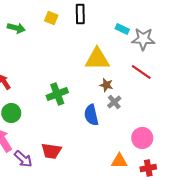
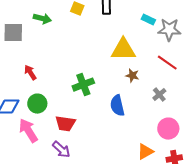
gray cross: (114, 102) -> (159, 95), moved
red trapezoid: (51, 151) -> (65, 124), moved
purple arrow: (23, 159) -> (61, 150), moved
orange triangle: (119, 161) -> (145, 152), turned -30

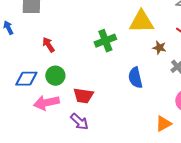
brown star: (132, 76) -> (159, 48), moved
green cross: (83, 85) -> (105, 41), moved
pink arrow: (28, 131) -> (46, 103), turned -70

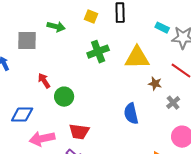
green cross: (105, 41) -> (98, 52), moved
green circle: (55, 76) -> (64, 97), moved

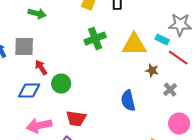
green arrow: (56, 27) -> (37, 14), moved
cyan rectangle: (162, 28) -> (162, 40), moved
gray square: (27, 41) -> (24, 47), moved
blue diamond: (22, 115) -> (29, 91), moved

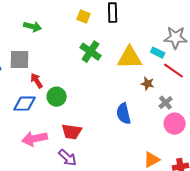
green cross: (95, 39) -> (91, 52), turned -35
pink circle: (179, 124) -> (175, 124), moved

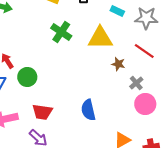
cyan rectangle: (158, 53) -> (117, 11), moved
blue semicircle: (124, 114) -> (88, 110), moved

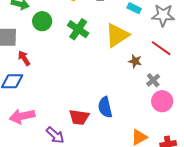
yellow triangle: (100, 38) -> (117, 35), turned -32
green circle: (27, 77) -> (42, 21), moved
red trapezoid: (42, 112) -> (79, 117), moved

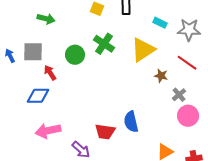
green circle: (42, 21) -> (75, 55), moved

